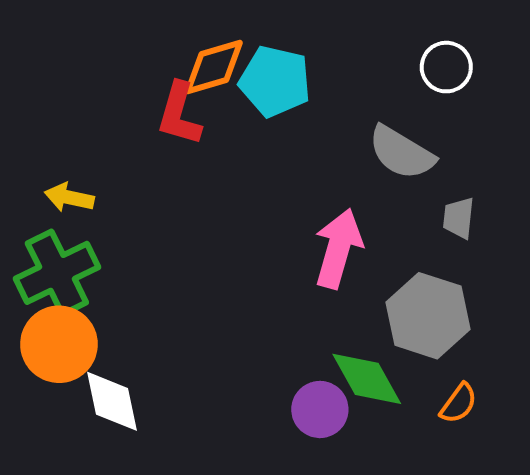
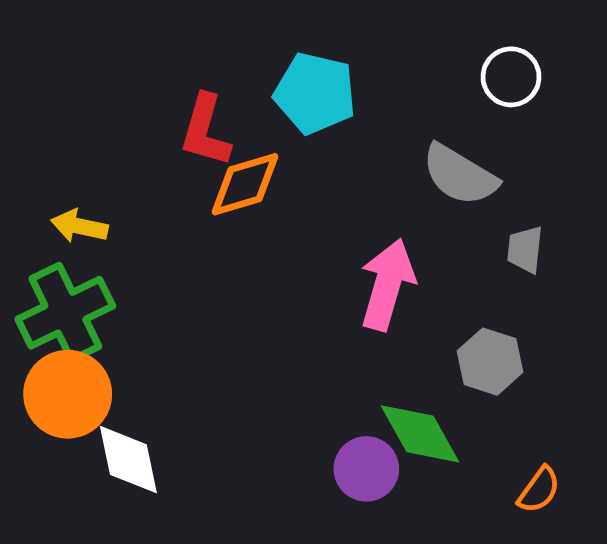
orange diamond: (214, 67) -> (245, 184), moved
gray hexagon: (428, 316) -> (490, 362), size x0.7
orange semicircle: (459, 403) -> (539, 490), moved

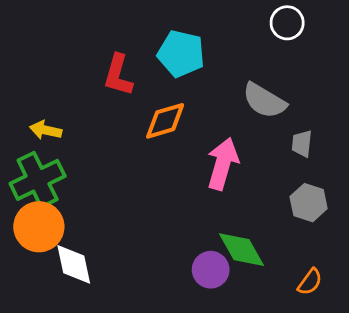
white circle: (511, 77) -> (287, 23), moved
orange diamond: (245, 184) -> (165, 121), moved
gray hexagon: (490, 362) -> (309, 203), moved

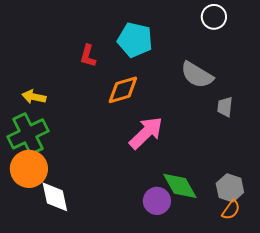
red L-shape: (118, 75) -> (88, 56), size x0.7
pink arrow: (223, 164) -> (146, 133), moved, turned 30
gray hexagon: (309, 203) -> (230, 188), moved

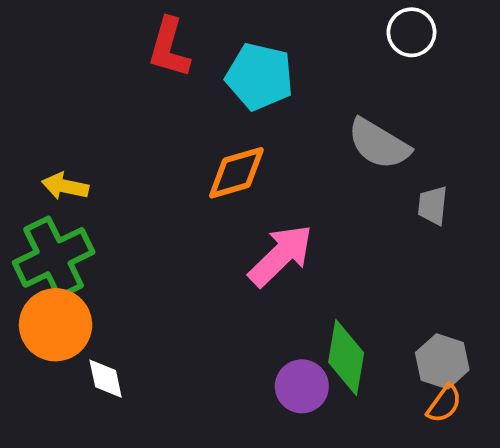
red L-shape: (88, 56) -> (169, 48), moved, size x1.4
green diamond: (180, 186) -> (346, 357), turned 39
white diamond: (55, 197) -> (106, 379), size x0.7

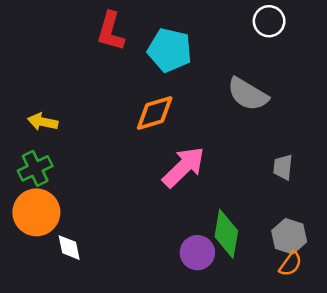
gray trapezoid: (433, 205) -> (283, 167), moved
green cross: (54, 257) -> (35, 168), size x0.7

